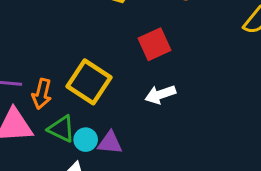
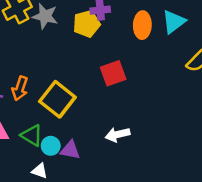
orange arrow: (42, 94) -> (20, 88), moved
white arrow: (160, 94) -> (117, 135), moved

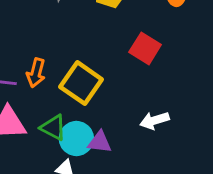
red square: (113, 73) -> (145, 48), turned -35
cyan circle: (51, 146) -> (76, 138), size x1.5

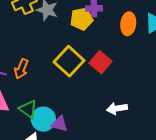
yellow square: (81, 83) -> (69, 61), moved
white arrow: (154, 120) -> (117, 108), moved

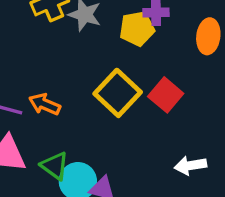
orange arrow: (21, 69) -> (45, 104), turned 90

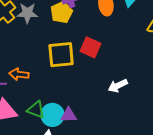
yellow square: (118, 93) -> (61, 55), turned -32

